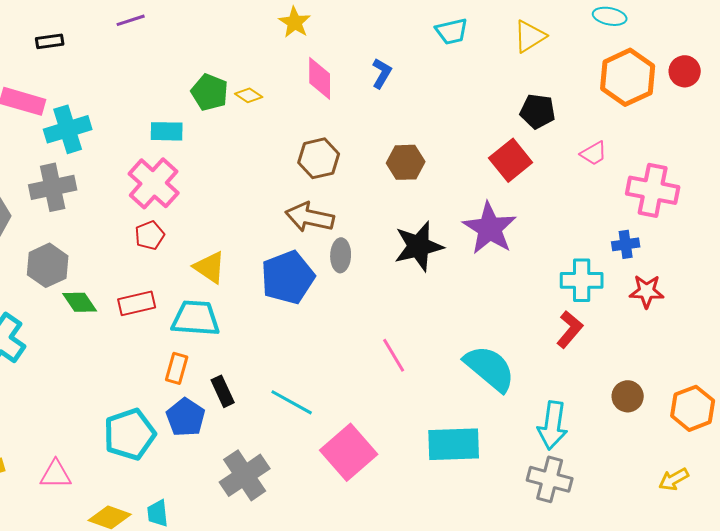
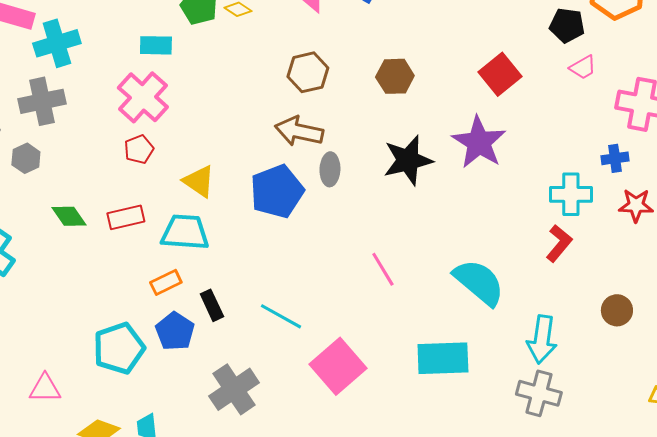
black pentagon: (538, 111) -> (567, 25), moved
gray hexagon: (48, 265) -> (26, 158), moved, size x0.7
orange rectangle: (177, 368) -> (166, 282), turned 48

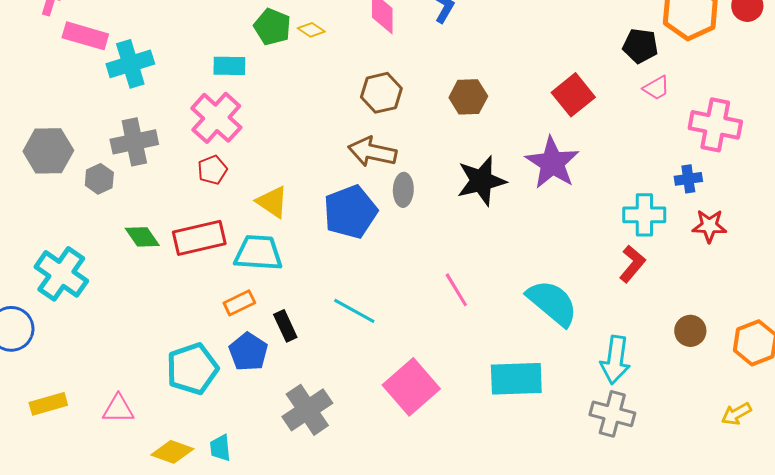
gray cross: (42, 101) -> (134, 142), moved
red rectangle: (126, 217) -> (199, 238), size x1.4
cyan line: (281, 316) -> (354, 311), moved

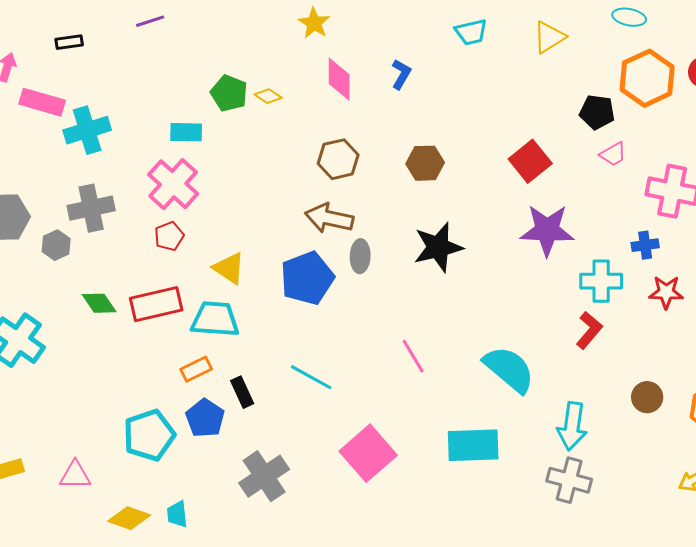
purple star: (552, 163) -> (547, 230), moved, turned -30

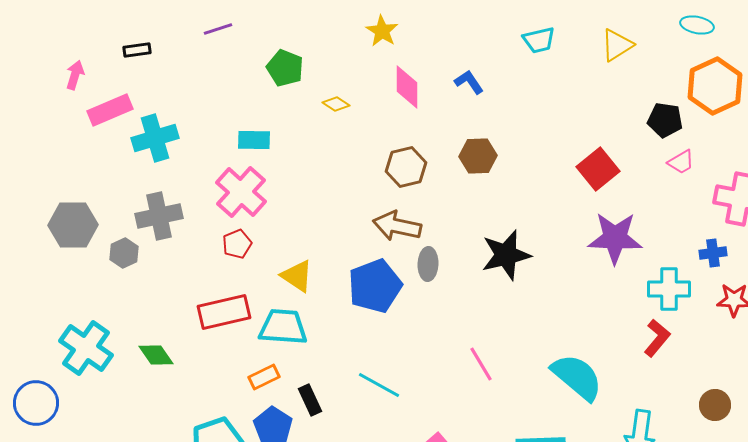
blue L-shape: (401, 74) -> (469, 82), turned -64
green pentagon: (229, 93) -> (285, 68), moved
pink rectangle: (42, 102) -> (110, 110), turned -39
brown hexagon: (425, 163) -> (478, 156), moved
green diamond: (99, 303) -> (156, 355), moved

